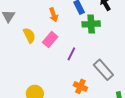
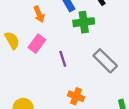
purple line: (71, 54) -> (63, 59), turned -40
gray rectangle: (103, 70) -> (105, 61), moved

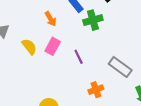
gray rectangle: (105, 61) -> (120, 67), moved
orange cross: (76, 96) -> (96, 90), turned -32

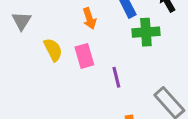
pink rectangle: (53, 46) -> (84, 56), turned -56

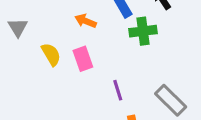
orange arrow: (89, 19) -> (86, 21), turned 135
purple line: (116, 77) -> (118, 90), moved

